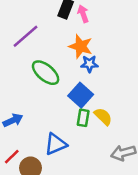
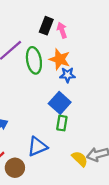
green ellipse: (46, 73) -> (34, 60), moved, turned 40
yellow semicircle: (103, 117) -> (80, 159), moved

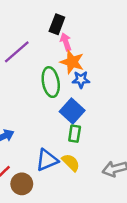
pink arrow: (62, 30) -> (66, 42), moved
green ellipse: (34, 60) -> (51, 82), moved
yellow semicircle: (80, 159) -> (71, 163), moved

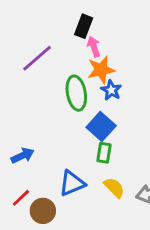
orange star: (72, 62) -> (101, 70), turned -30
blue star: (81, 80) -> (111, 90), turned 30
yellow semicircle: (71, 163) -> (114, 188), moved

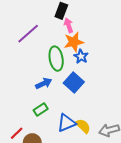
green rectangle: (104, 153) -> (41, 109), moved, turned 48
blue arrow: (23, 156) -> (44, 83), moved
blue triangle: (72, 183) -> (66, 123), moved

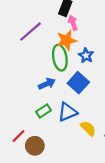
orange star: (74, 42) -> (66, 40), moved
blue triangle: (66, 123) -> (67, 112), moved

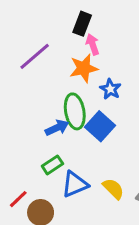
green ellipse: (60, 58) -> (75, 111), moved
blue triangle: (67, 112) -> (75, 184), moved

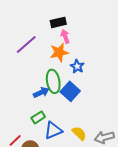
black rectangle: (82, 24) -> (58, 22), turned 56

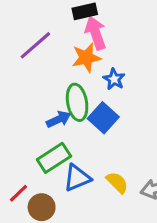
pink arrow: (65, 36) -> (96, 33), size x1.5
green rectangle: (38, 117) -> (54, 158), size x1.5

